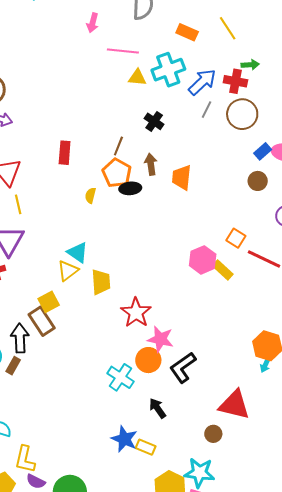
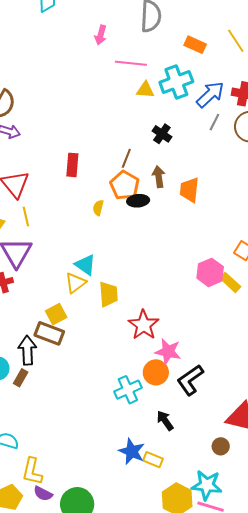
brown rectangle: (42, 321) -> (49, 333), turned -36
cyan cross: (120, 377) -> (128, 390), turned 32

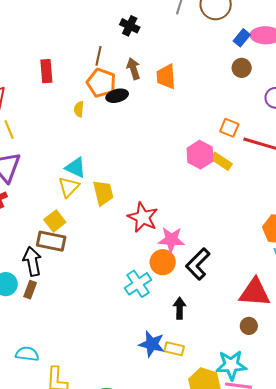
black arrow: (165, 421) -> (180, 308), turned 45
brown circle: (221, 446) -> (249, 326), moved

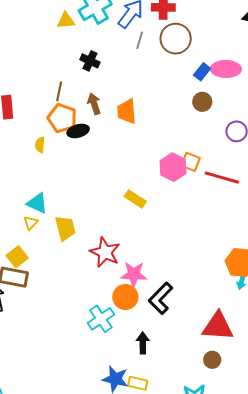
pink hexagon: (200, 155) -> (173, 167), moved
yellow rectangle: (221, 161) -> (135, 199), moved
yellow triangle: (69, 187) -> (31, 223), size x0.7

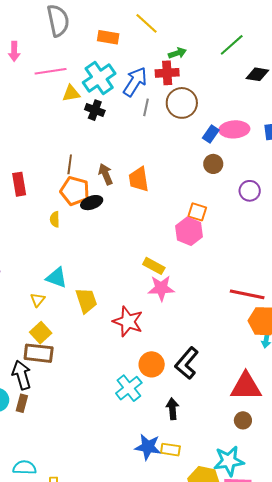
black cross: (90, 61) -> (95, 110), moved
orange square: (191, 162) -> (197, 212), moved
red line: (222, 178) -> (247, 294), moved
yellow triangle: (31, 223) -> (38, 300), moved
pink star: (134, 274) -> (161, 288), moved

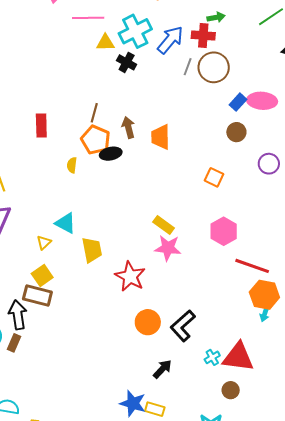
gray line: (146, 107) -> (188, 67), moved
pink hexagon: (189, 231) -> (224, 231), moved
cyan cross: (129, 388) -> (212, 357), moved, size x0.6
black arrow: (172, 409) -> (162, 369), turned 40

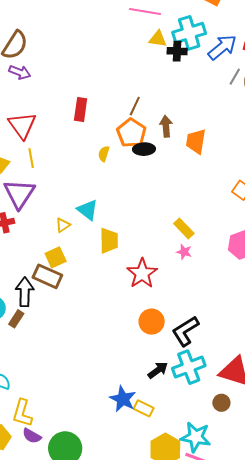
black cross: (127, 62) -> (177, 51), moved, turned -36
pink star: (168, 248) -> (184, 252), size x0.6
cyan cross: (212, 357) -> (189, 367), moved, size x2.0

